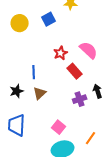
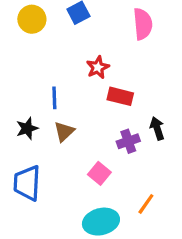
pink semicircle: (89, 50) -> (143, 24), moved, turned 42
red rectangle: (75, 71) -> (120, 96), turned -35
pink square: (59, 127) -> (99, 173), moved

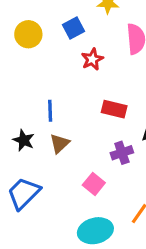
red star: (98, 67) -> (92, 59), moved
black star: (27, 128) -> (24, 140), turned -30
blue trapezoid: (27, 183) -> (24, 193), turned 42

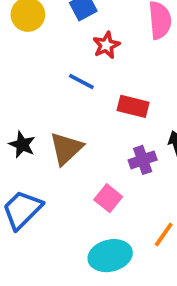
blue line: (50, 111) -> (81, 82), moved, turned -60
brown triangle: (60, 143) -> (66, 148), size x1.4

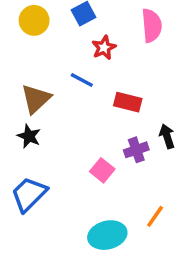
brown triangle: (66, 148) -> (36, 99), moved
pink square: (108, 198) -> (102, 170), moved

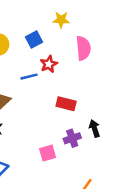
blue line: (82, 80) -> (29, 77), moved, turned -42
pink square: (102, 170) -> (48, 153), turned 35

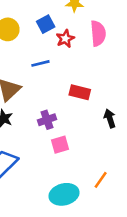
red star: (49, 64) -> (65, 39), moved
purple cross: (72, 138) -> (47, 120), moved

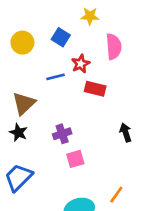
blue square: (46, 24) -> (61, 37), turned -30
red star: (65, 39) -> (81, 64), moved
red rectangle: (80, 92) -> (95, 89), moved

